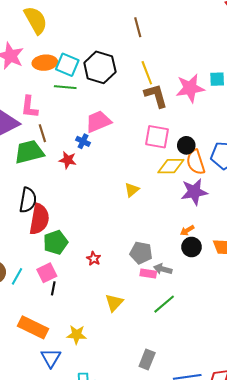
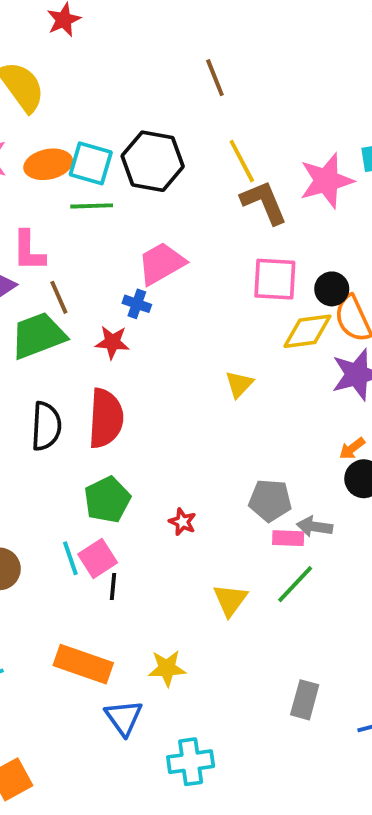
red semicircle: (39, 219) -> (106, 418), moved
cyan line: (17, 276) -> (70, 558), moved, turned -42
green line: (164, 304) -> (295, 584), moved

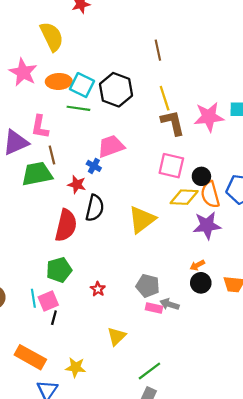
yellow triangle: (239, 384) -> (142, 220), size x1.8
black semicircle: (46, 426) -> (95, 208), moved
green line: (295, 584) -> (149, 371), moved

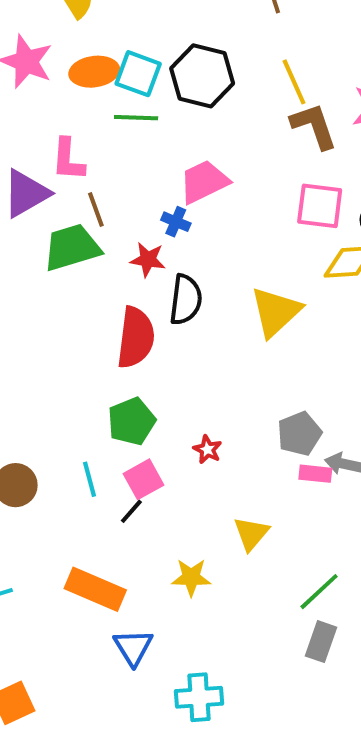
gray pentagon: (148, 286) -> (299, 434), turned -30
pink square: (48, 301) -> (143, 479), moved
black line: (54, 318) -> (131, 511), turned 32
yellow star: (76, 367) -> (191, 577), moved

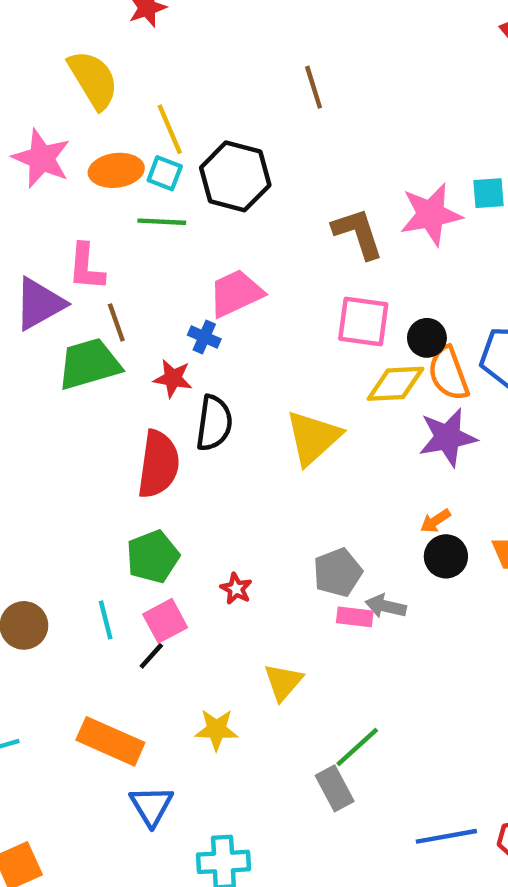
cyan square: (138, 74) -> (165, 173), size x0.7
yellow line: (294, 82) -> (170, 129), moved
gray rectangle: (321, 642) -> (335, 788), moved, turned -48

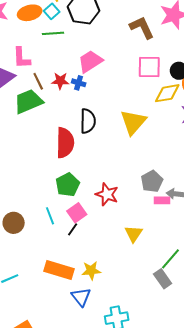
cyan square: (165, 173) -> (52, 11), turned 35
red star: (173, 378) -> (60, 81), moved
red star: (236, 589) -> (107, 194), size x1.6
yellow star: (216, 730) -> (91, 271), moved

